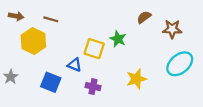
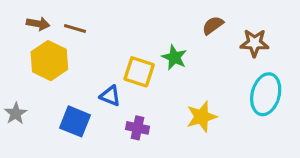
brown arrow: (16, 16) -> (38, 24), moved
cyan ellipse: (180, 64) -> (266, 94), turned -36

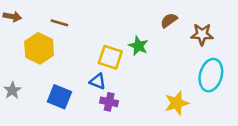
brown arrow: (38, 24) -> (12, 17), moved
blue triangle: (110, 96) -> (98, 81), moved
yellow star: (202, 117) -> (177, 103), moved

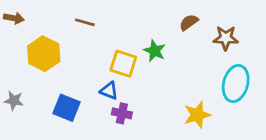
brown line: (59, 23) -> (85, 22), moved
gray star: (12, 90) -> (14, 101), turned -30

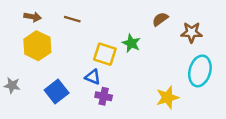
brown arrow: (14, 18) -> (33, 17), moved
blue square: (66, 108) -> (57, 91), turned 30

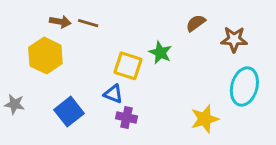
brown arrow: (33, 17) -> (60, 22), moved

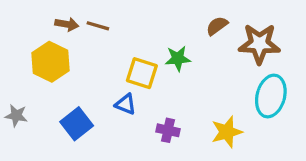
brown star: (234, 39) -> (259, 44), size x1.4
green star: (160, 53) -> (178, 58), turned -30
purple cross: (126, 117) -> (168, 130), moved

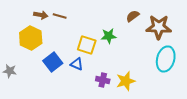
blue square: (77, 124) -> (53, 62), moved
yellow star: (227, 132) -> (126, 81), moved

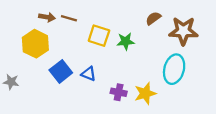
yellow square: (87, 45) -> (99, 36), moved
cyan ellipse: (166, 59) -> (174, 69), moved

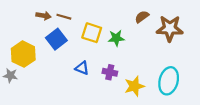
yellow hexagon: (35, 44) -> (23, 54), moved
cyan ellipse: (174, 69) -> (169, 81), moved
blue square: (61, 71) -> (56, 39), moved
purple cross: (119, 92) -> (110, 72), moved

